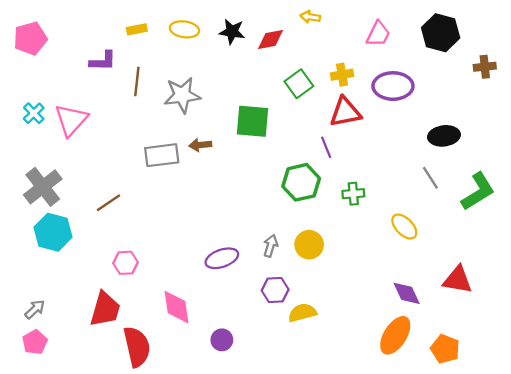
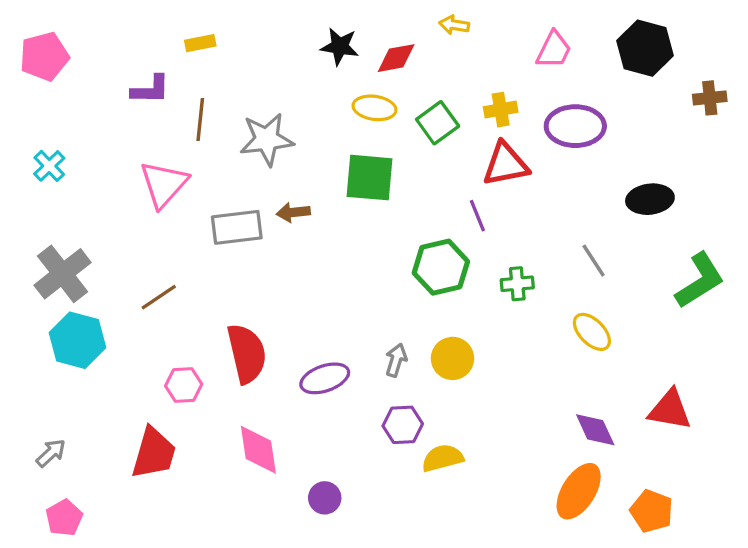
yellow ellipse: (184, 29) -> (374, 108), moved
pink triangle: (71, 120) -> (164, 184), moved
gray line: (430, 178) -> (594, 261), moved
pink pentagon: (35, 342) -> (64, 518), moved
red semicircle: (137, 347) -> (247, 353), moved

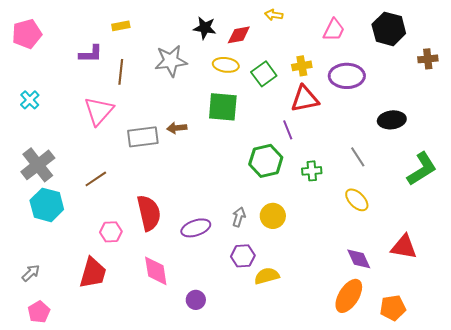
gray star: (267, 139) -> (171, 61), moved
orange pentagon: (652, 511) -> (393, 308), turned -30

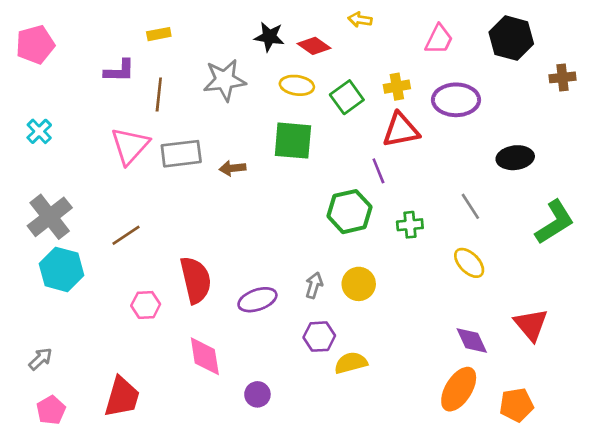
red diamond: (239, 35) -> (314, 46), turned 45
gray rectangle: (143, 137) -> (181, 154), moved
red triangle: (404, 247) -> (531, 325), turned 40
red trapezoid: (93, 273) -> (122, 397), moved

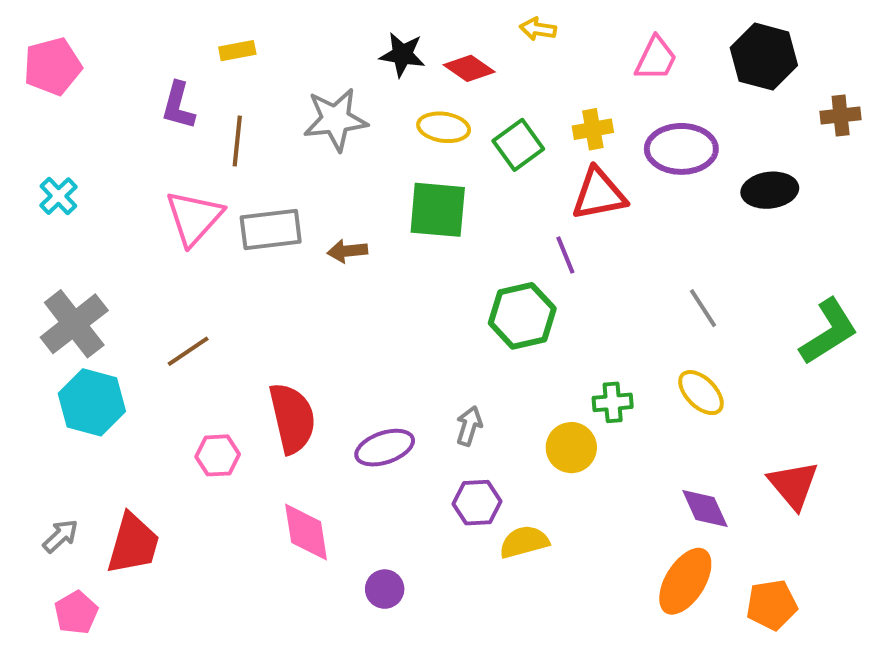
purple L-shape: (119, 71) -> (178, 106), turned 104
black ellipse: (515, 158) -> (770, 190), moved
green cross: (410, 225) -> (613, 402), moved
yellow circle: (359, 284) -> (571, 448), moved
red trapezoid: (122, 397) -> (133, 544), moved

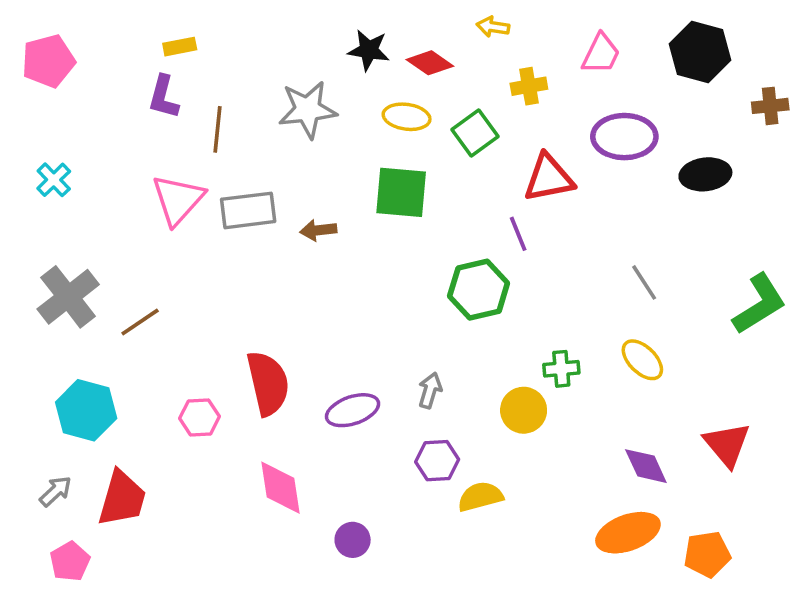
yellow rectangle: (237, 51) -> (180, 47), moved
yellow cross: (593, 129) -> (529, 86), moved
brown line: (188, 351) -> (140, 322), moved
cyan hexagon: (92, 402) -> (86, 410), moved
orange ellipse: (685, 581) -> (628, 533), turned 38

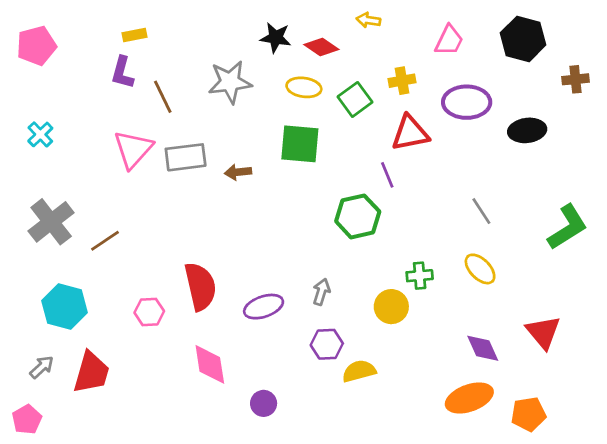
yellow cross: (529, 86) -> (402, 81), moved
brown line: (218, 129) -> (163, 97), turned -32
pink pentagon: (70, 561) -> (27, 420), moved

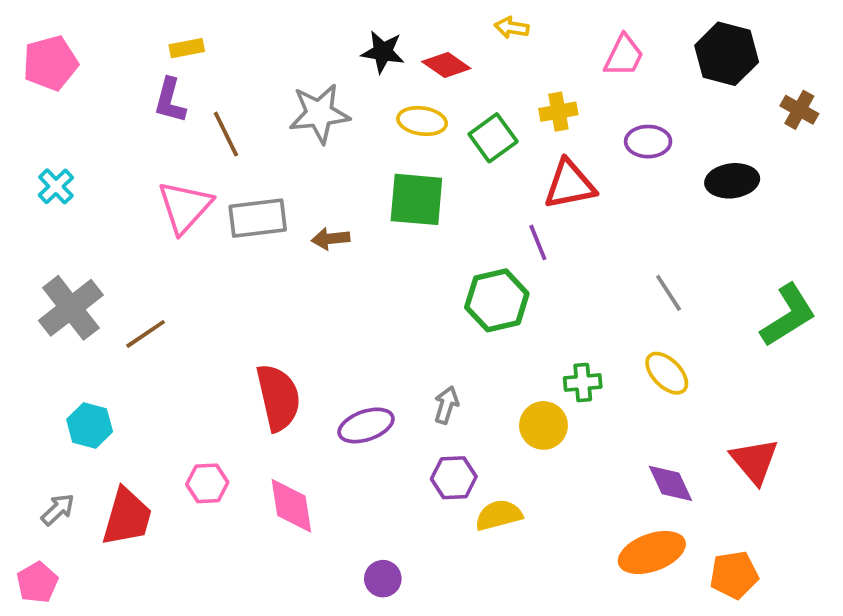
brown cross: (576, 79) -> (799, 110), turned 35
purple ellipse: (467, 102) -> (648, 142), size x0.7
cyan hexagon: (65, 307) -> (90, 425), size x0.7
pink hexagon: (149, 312) -> (207, 483), moved
purple circle: (264, 403) -> (383, 579), moved

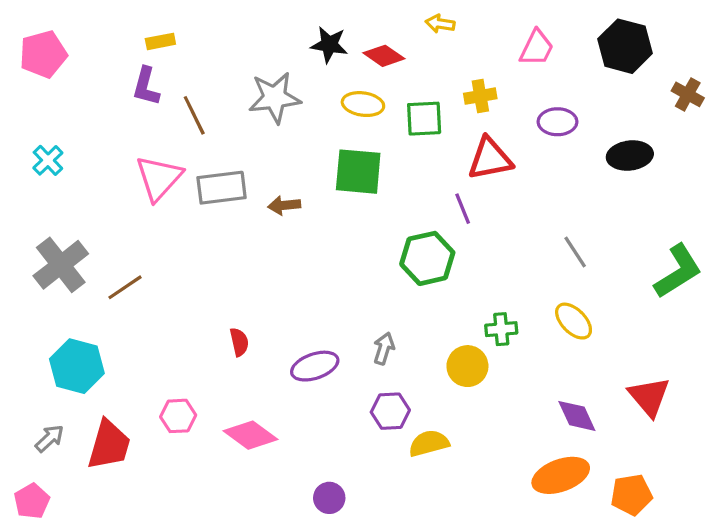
green square: (493, 138) -> (424, 119), turned 33
red semicircle: (278, 397) -> (239, 342), size x0.5
cyan hexagon: (90, 425) -> (77, 366), size x1.4
pink diamond: (291, 506) -> (250, 435), turned -45

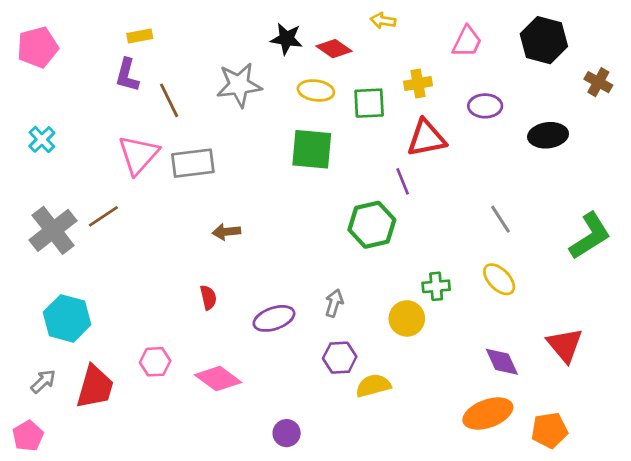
brown arrow: (284, 205) -> (226, 232), moved
brown line: (125, 287) -> (103, 216), moved

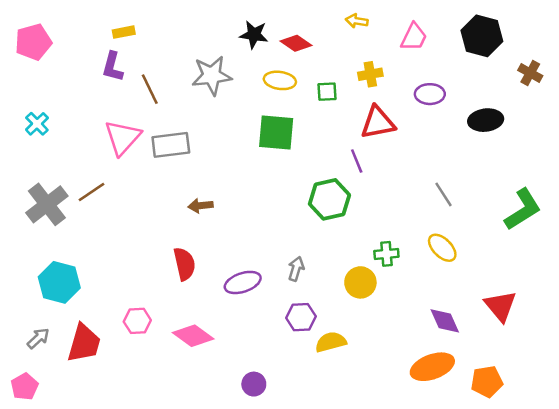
yellow arrow: (383, 21) -> (357, 21), moved
green square: (369, 103) -> (327, 92), size x0.7
red semicircle: (208, 297) -> (184, 264), size x1.5

